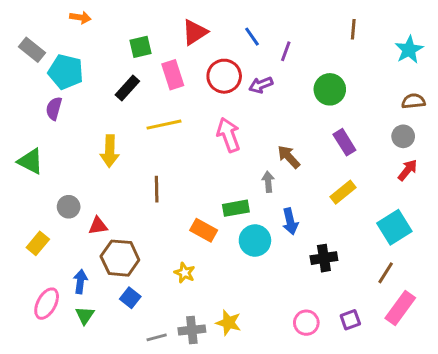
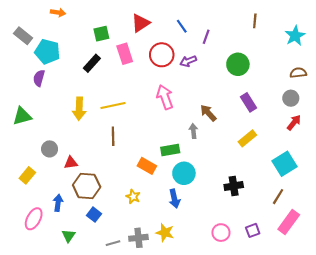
yellow line: (164, 125) -> (113, 106), moved
green triangle: (30, 161) -> (22, 116), turned -42
blue arrow: (290, 221) -> (174, 199), moved
green triangle: (85, 315) -> (69, 236), moved

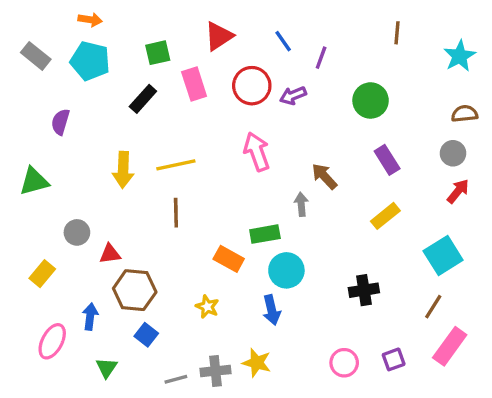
cyan pentagon: (47, 52) -> (90, 61), moved

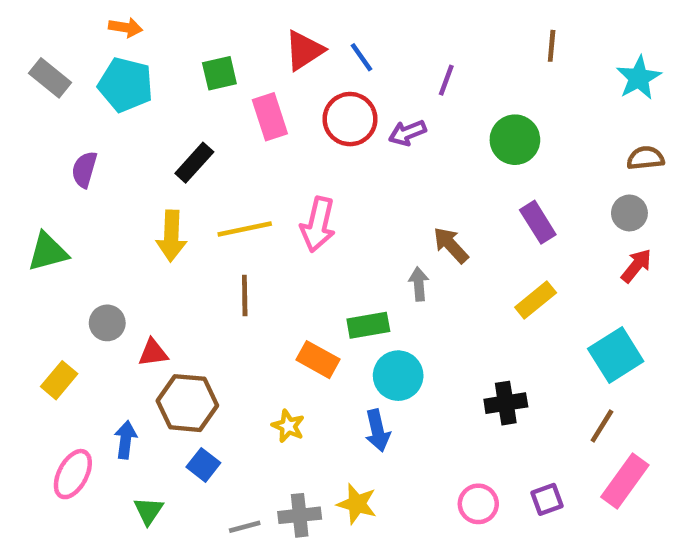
blue line: (283, 41) -> (361, 57), moved
black rectangle: (143, 99) -> (194, 163), moved
pink arrow: (257, 152) -> (318, 224), moved, turned -147

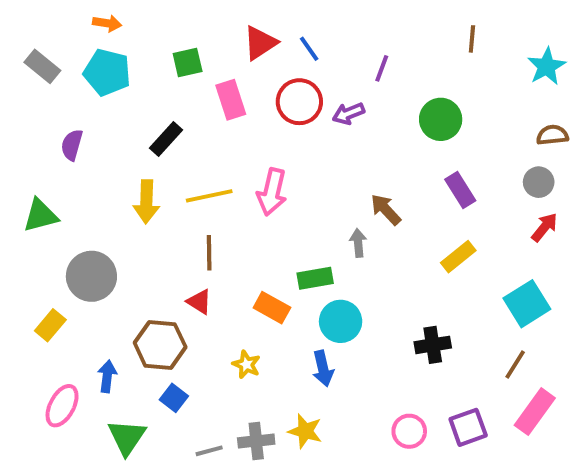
gray circle: (107, 323) -> (91, 276), size x1.6
red triangle: (153, 353) -> (199, 302), moved, turned 40
purple square: (547, 499) -> (468, 427), size x1.4
green triangle: (148, 511) -> (127, 437), size x1.5

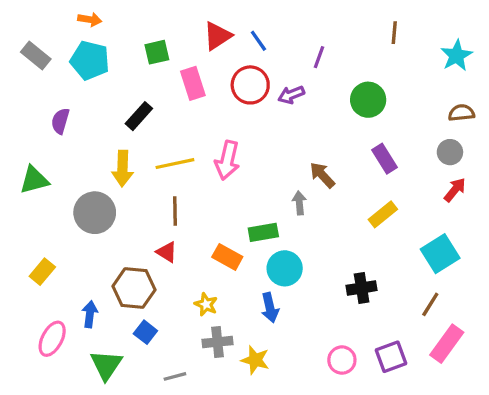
gray circle: (91, 276) -> (95, 213), moved
gray cross: (256, 441) -> (217, 342), moved

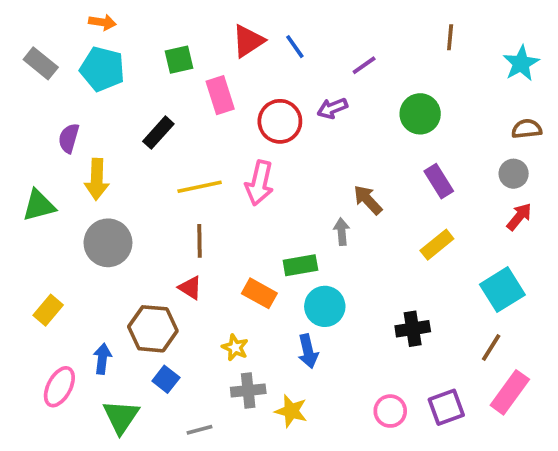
purple line: (319, 57) -> (364, 65), turned 35
red circle: (250, 85) -> (280, 121), moved
yellow arrow: (123, 168) -> (97, 179), moved

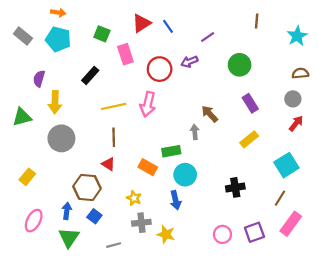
green square: (179, 60) -> (102, 34), turned 35
blue arrow: (102, 359) -> (67, 211), moved

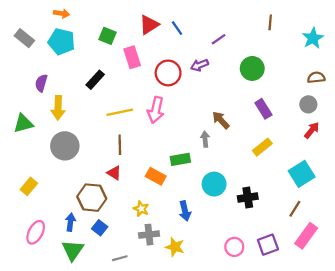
cyan circle: (185, 175) -> (214, 184), moved

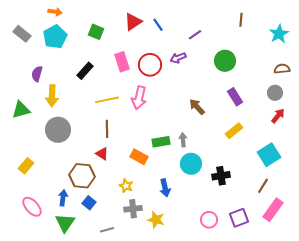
cyan pentagon: (61, 42) -> (55, 37), turned 30
pink rectangle: (132, 57) -> (122, 62), moved
gray arrow: (205, 139) -> (183, 140), moved
pink ellipse: (36, 232) -> (32, 207), turned -70

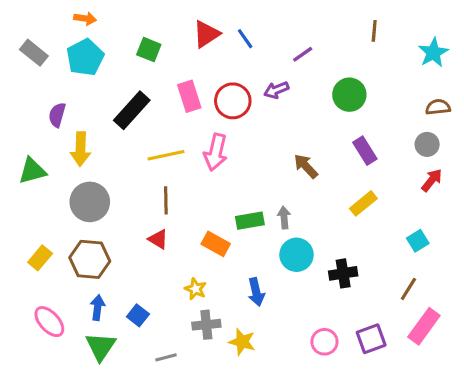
black rectangle: (85, 71) -> (132, 110), size x1.4
cyan square: (269, 155) -> (418, 241), size x0.6
brown hexagon: (82, 176) -> (90, 259), moved

